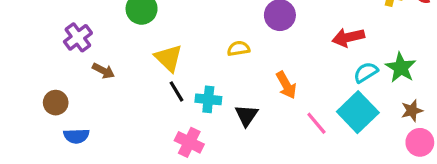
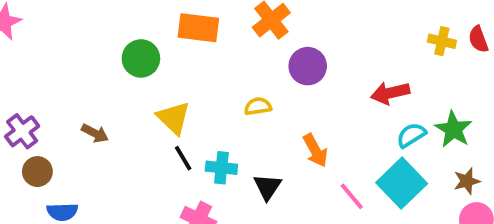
purple cross: (78, 37) -> (22, 131), moved

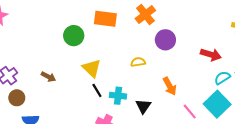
red arrow: (390, 93) -> (211, 55), turned -150

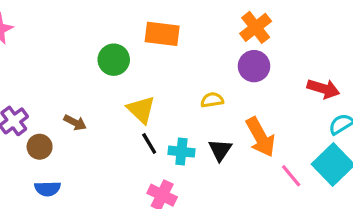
orange cross: (145, 15) -> (256, 27), moved
orange arrow: (170, 86) -> (260, 137), size x1.4
brown circle: (17, 98) -> (40, 147), moved
black triangle: (143, 106) -> (220, 150), moved

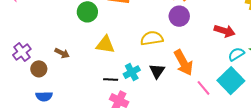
yellow semicircle: (212, 100) -> (152, 38), size x1.5
yellow triangle: (141, 110) -> (105, 45), turned -36
black line: (149, 144) -> (111, 79), moved, turned -56
cyan cross: (181, 152) -> (132, 72), turned -35

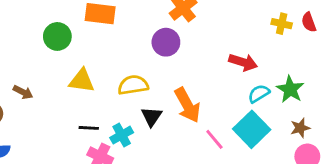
purple circle: (179, 16) -> (166, 42), moved
yellow semicircle: (152, 38) -> (133, 85), moved
cyan cross: (132, 72) -> (122, 135), moved

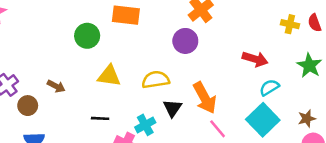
green star: (290, 89) -> (309, 66), moved
black line: (89, 128) -> (100, 118), moved
pink line: (214, 139) -> (218, 129), moved

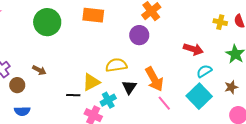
green circle: (87, 36) -> (47, 22), moved, size x1.4
yellow triangle: (109, 76) -> (91, 82), moved, turned -36
brown star: (307, 118) -> (231, 87), moved

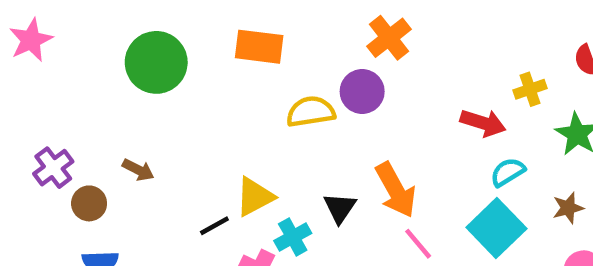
yellow cross: (220, 22) -> (530, 89), moved, turned -32
yellow semicircle: (116, 65) -> (311, 112), moved
black line: (73, 95) -> (214, 226), turned -32

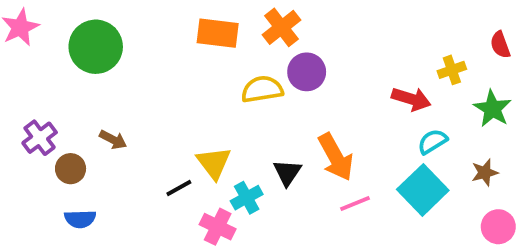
orange cross: (389, 38) -> (281, 27), moved
green circle: (156, 62) -> (96, 47), moved
yellow triangle: (255, 197) -> (214, 163), turned -39
pink line: (418, 244) -> (355, 203), turned -72

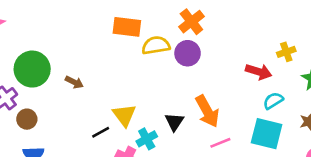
orange cross: (281, 27) -> (191, 22), moved
green circle: (96, 47) -> (32, 69), moved
yellow semicircle: (262, 89) -> (156, 45), moved
brown arrow: (113, 140) -> (74, 82), moved
cyan square: (423, 190) -> (267, 134), turned -32

